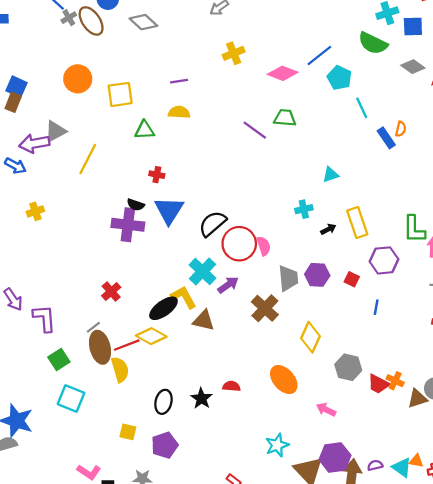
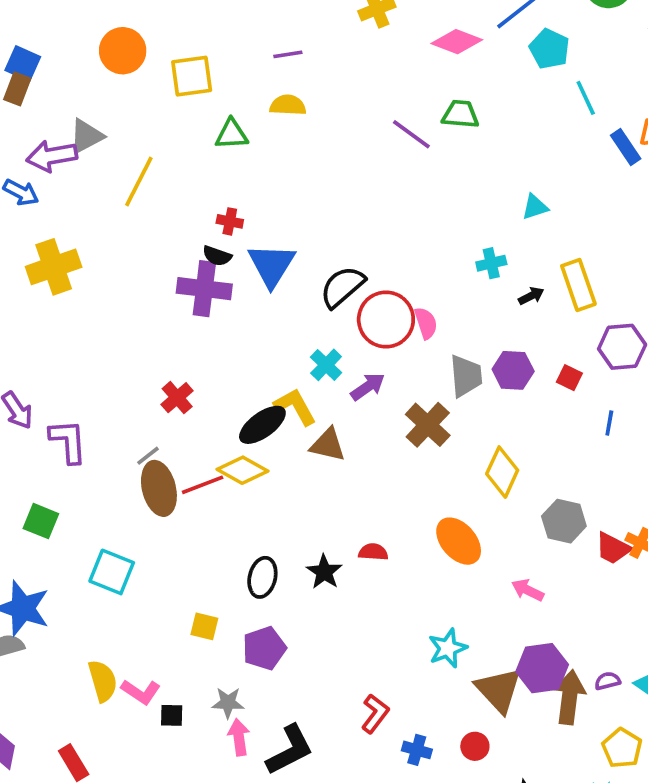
red cross: (157, 175) -> (230, 221), moved
yellow cross: (35, 211) -> (54, 267), size x1.8
cyan cross: (202, 272) -> (326, 365), size x0.7
green square: (59, 359) -> (41, 521), moved, turned -35
yellow semicircle: (120, 370) -> (103, 681), moved

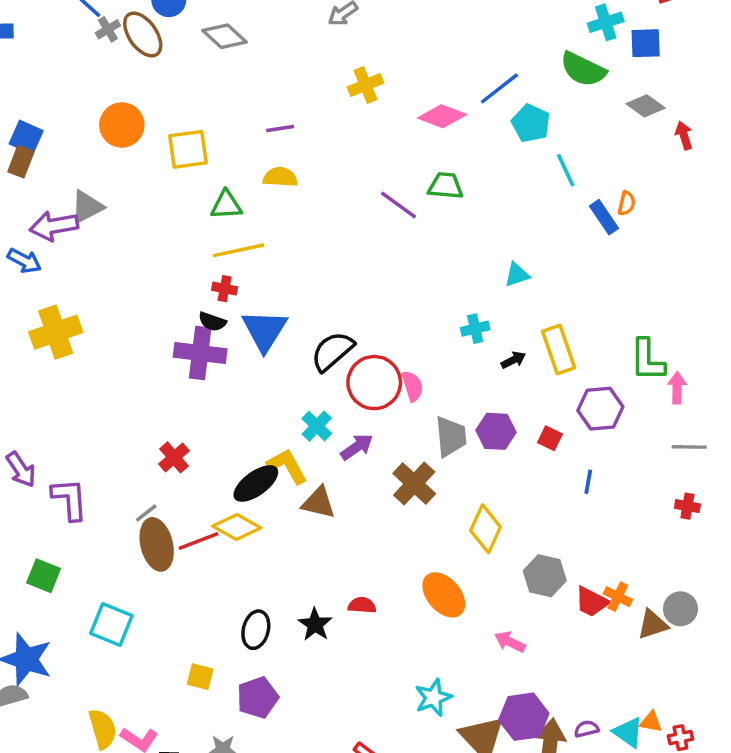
yellow line: (139, 181) -> (238, 250), moved, turned 51

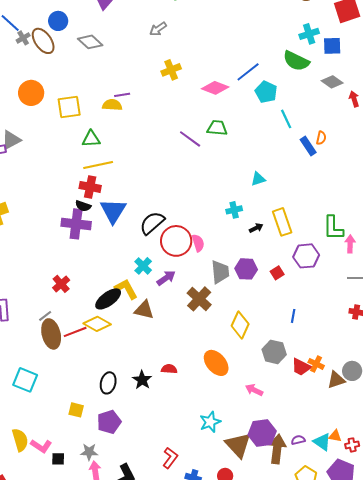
yellow semicircle: (280, 177) -> (112, 105), moved
red cross: (225, 289) -> (90, 187), size x1.5
red square: (550, 438) -> (277, 273), turned 32
blue line: (588, 482) -> (293, 316), moved

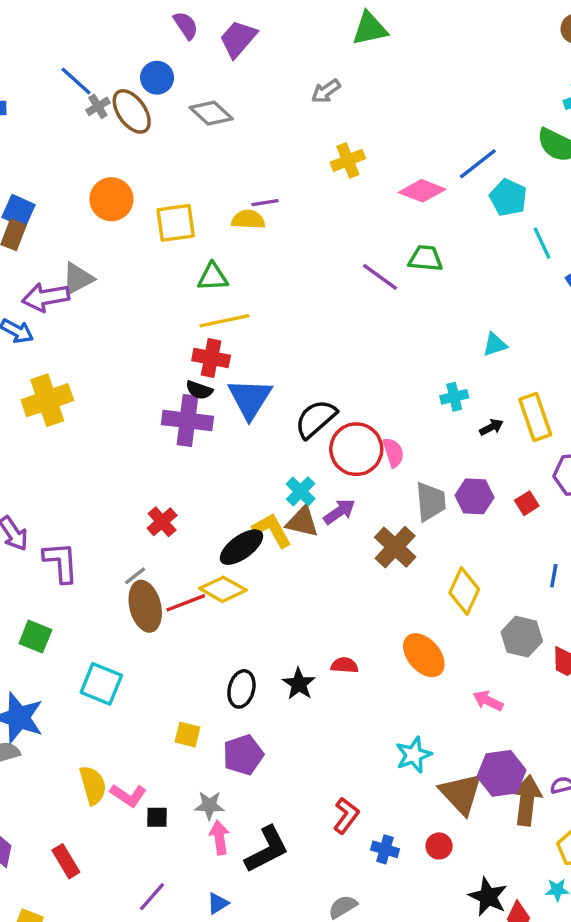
brown triangle: (144, 310) -> (302, 522), moved

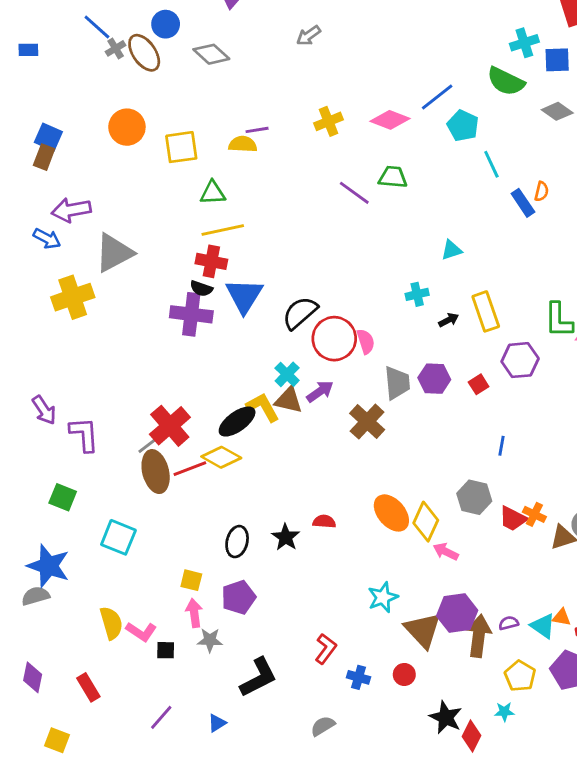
yellow cross: (348, 160) -> (329, 121), moved
gray triangle: (78, 279) -> (114, 253), moved, size x1.4
red cross: (162, 522) -> (170, 426), moved, size x1.6
yellow diamond: (464, 591) -> (426, 522), moved
pink arrow: (220, 838) -> (194, 613), moved

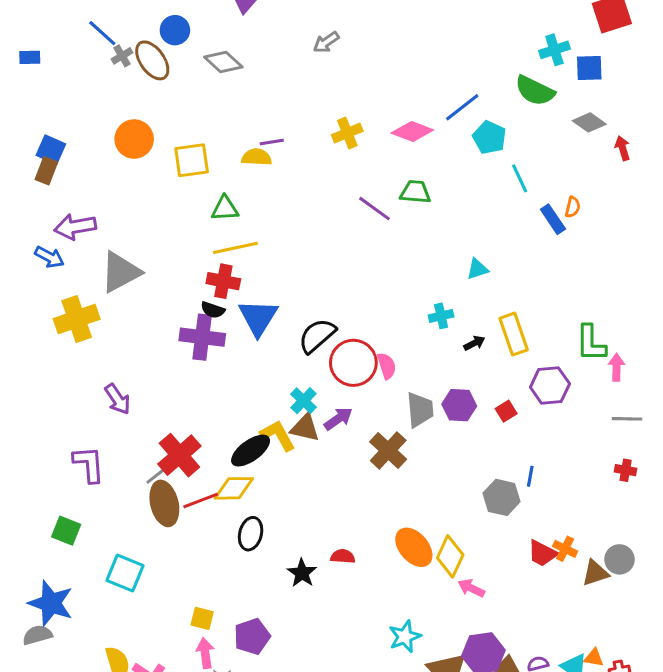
purple arrow: (44, 410) -> (117, 399), moved
yellow diamond: (221, 457) -> (234, 488), turned -30
gray hexagon: (474, 497) -> (502, 497), moved
black ellipse: (237, 542) -> (251, 534), moved

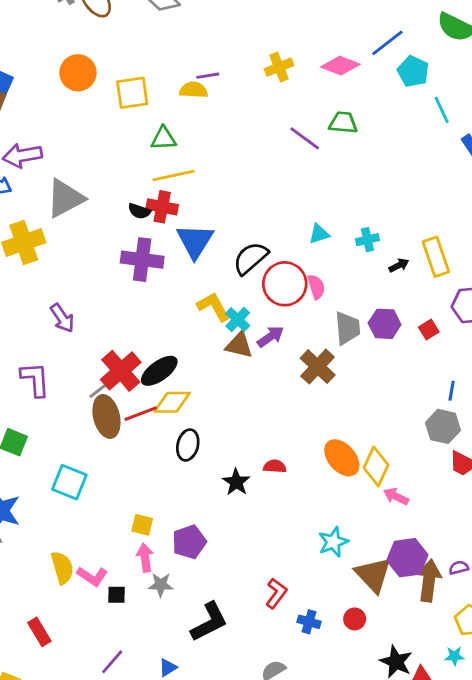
cyan triangle: (477, 269) -> (319, 234), moved
black semicircle: (213, 310) -> (139, 211), moved
yellow L-shape: (278, 435) -> (213, 307), moved
black ellipse: (251, 451) -> (159, 371), moved
gray hexagon: (502, 497) -> (443, 426), moved

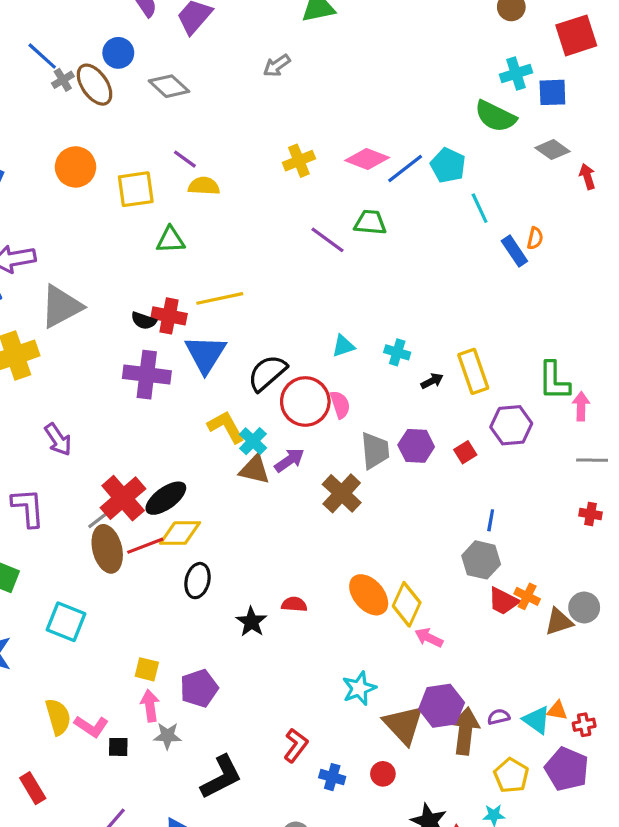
blue line: (387, 43) -> (405, 169), moved
purple line: (208, 76) -> (185, 159), moved, turned 45
yellow line: (174, 175) -> (220, 298), moved
cyan cross: (367, 240) -> (397, 352), turned 30

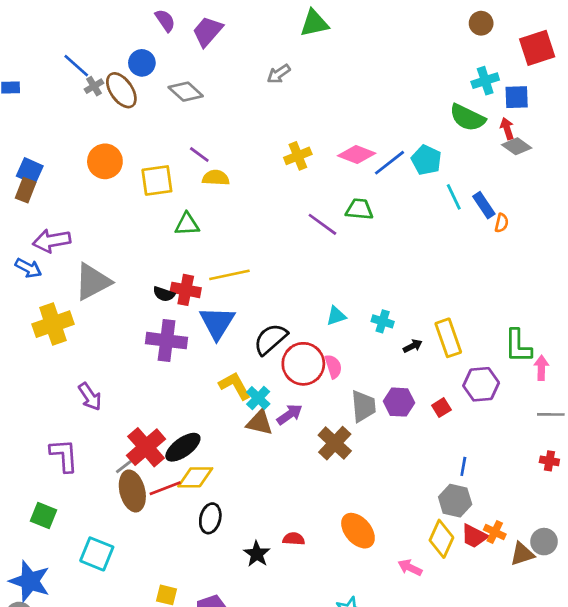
red arrow: (587, 176) -> (507, 129), moved
blue rectangle: (514, 251) -> (484, 205), moved
yellow diamond: (407, 604) -> (441, 539), moved

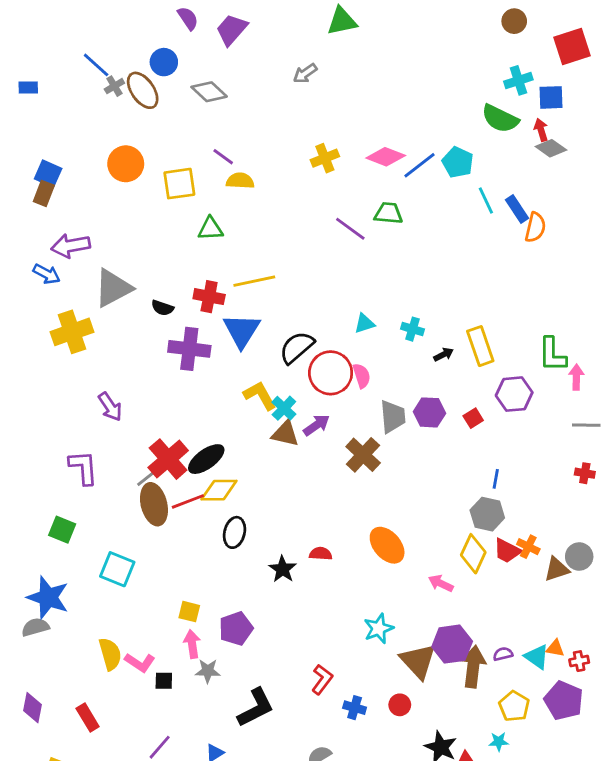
orange semicircle: (502, 223) -> (535, 227), size x1.5
black semicircle: (164, 294) -> (162, 308), moved

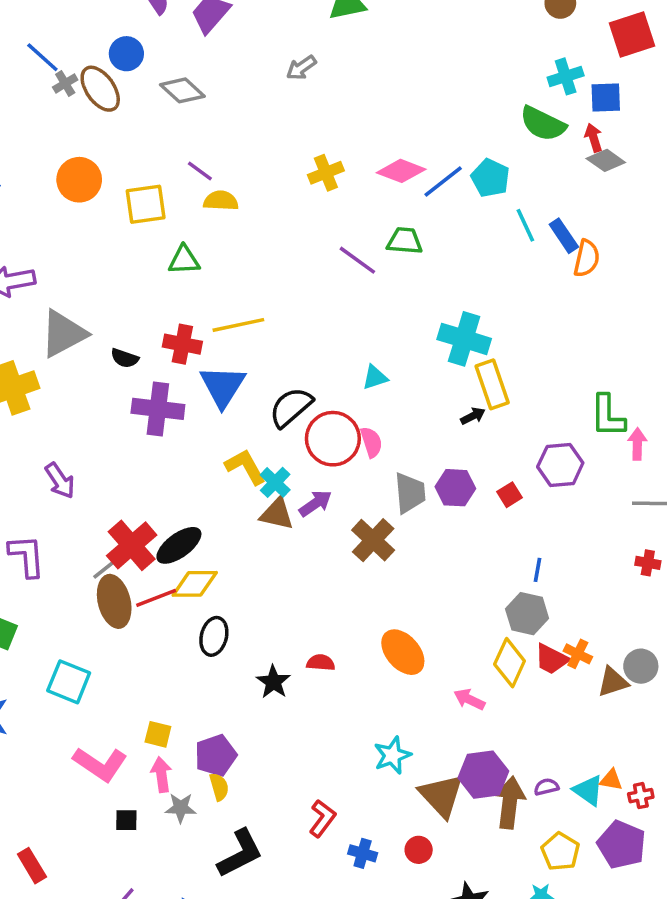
cyan cross: (412, 329) -> (464, 339), moved, size x1.8
yellow rectangle: (480, 346) -> (492, 384), moved
yellow semicircle: (110, 654) -> (219, 787), moved, size x0.7
pink L-shape: (140, 662) -> (100, 764), moved, size x1.4

